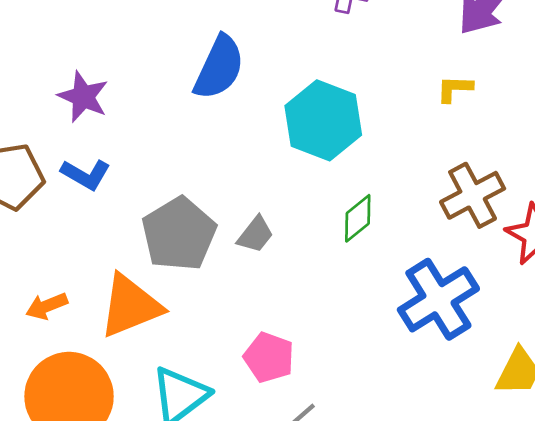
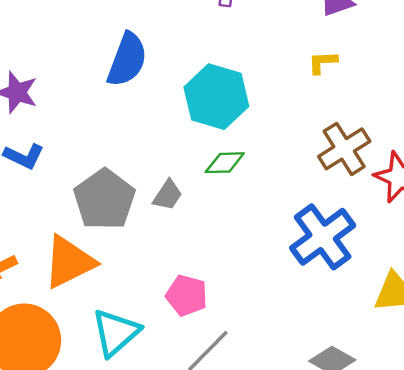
green diamond: (358, 218) -> (225, 163), moved, turned 42

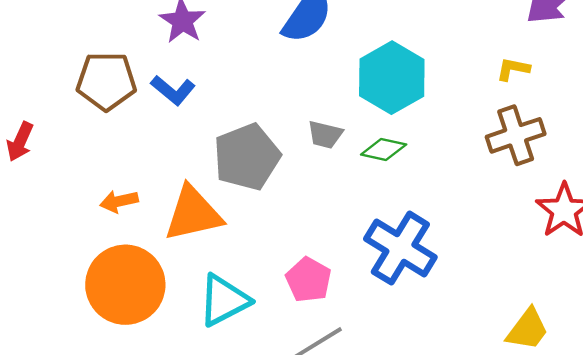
brown cross: (344, 149) -> (516, 135), moved
gray trapezoid: (168, 195) -> (325, 135), moved, turned 56
blue cross: (323, 237) -> (400, 248), moved, turned -36

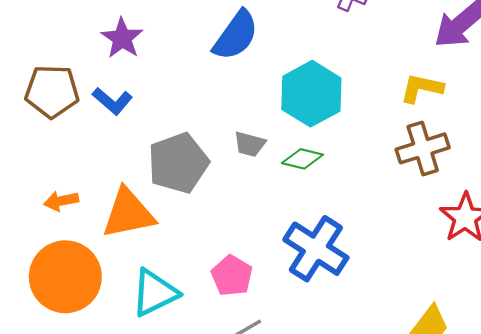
yellow L-shape: (513, 69) -> (422, 88), size x1.4

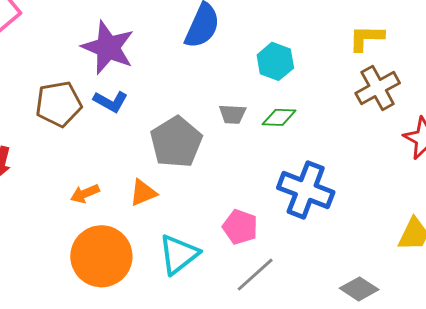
purple star: (122, 38) -> (108, 48), size x1.5
cyan hexagon: (311, 94) -> (275, 61), size x0.7
orange triangle: (128, 213) -> (143, 193), size x0.6

